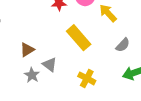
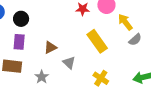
gray semicircle: (123, 45) -> (135, 40), moved
gray star: (32, 75) -> (42, 77), moved

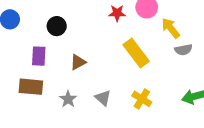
black circle: (21, 19) -> (57, 26), moved
gray semicircle: (135, 40) -> (183, 50), turned 32
gray triangle: (69, 63) -> (103, 98), moved

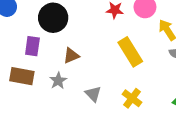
black circle: (57, 26) -> (53, 18), size x1.5
gray star: (68, 99) -> (58, 81), moved

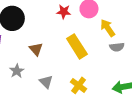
brown triangle: (71, 56) -> (36, 49), moved, turned -48

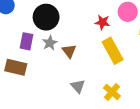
red star: (64, 12) -> (102, 22), moved
gray star: (17, 71) -> (50, 43), moved

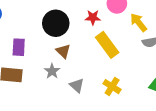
black circle: (46, 17) -> (56, 23), moved
gray star: (50, 43) -> (52, 71), moved

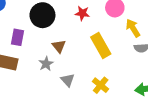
red star: (93, 17) -> (82, 13), moved
black circle: (56, 23) -> (42, 15), moved

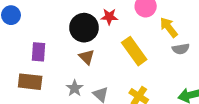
black circle: (42, 15) -> (84, 28), moved
gray star: (46, 64) -> (75, 88), moved

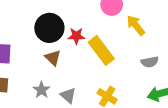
red star: (109, 17) -> (76, 36), moved
gray semicircle: (181, 49) -> (150, 62), moved

